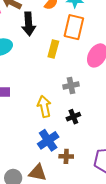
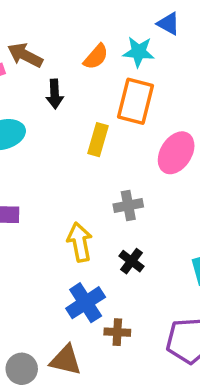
black arrow: (29, 24) -> (55, 94), size x0.7
black cross: (73, 117) -> (132, 261), turned -32

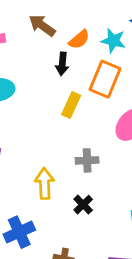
brown arrow: (25, 55) -> (42, 25), moved
black arrow: (55, 94) -> (62, 64), moved
blue cross: (86, 303) -> (19, 232), moved

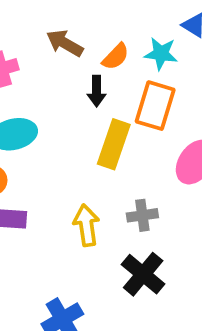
yellow rectangle: (71, 105) -> (114, 144), size x1.4
yellow arrow: (45, 183) -> (86, 225), moved
black cross: (83, 205) -> (143, 274), size x1.6

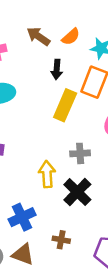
orange semicircle: (116, 57) -> (71, 37), moved
yellow arrow: (86, 225) -> (47, 174), moved

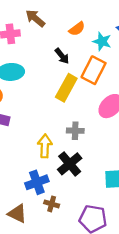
brown arrow: (38, 36) -> (35, 18), moved
black arrow: (57, 69) -> (62, 56), turned -49
blue cross: (22, 217) -> (37, 182), moved

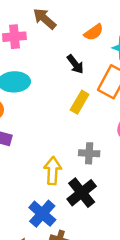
yellow rectangle: (66, 88) -> (80, 102), size x0.7
blue cross: (37, 182) -> (42, 214), turned -30

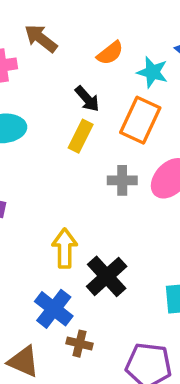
yellow rectangle: (80, 102) -> (81, 136), moved
gray cross: (89, 153) -> (122, 180), moved

